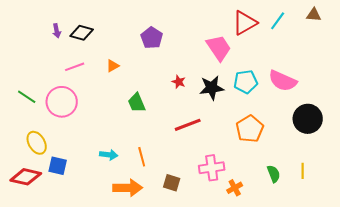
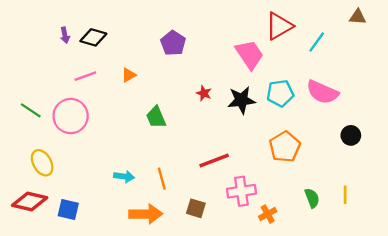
cyan line: (278, 21) -> (317, 42), moved
black circle: (308, 119) -> (351, 135), size x0.6
red line: (188, 125) -> (214, 160), moved
blue square: (58, 166) -> (68, 209), moved

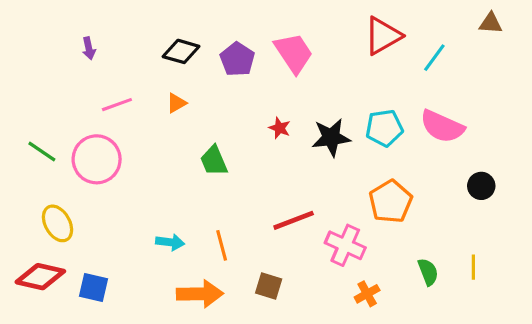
black diamond: (93, 37) -> (181, 51), moved
pink trapezoid: (249, 55) -> (294, 53), moved
pink cross: (241, 191) -> (345, 245), moved, turned 32

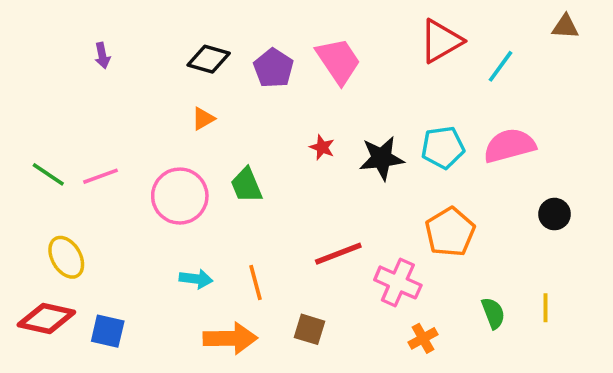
pink line: (117, 105) -> (101, 176), moved
pink semicircle: (442, 126) -> (509, 146), turned 141
pink circle: (97, 159) -> (180, 196), moved

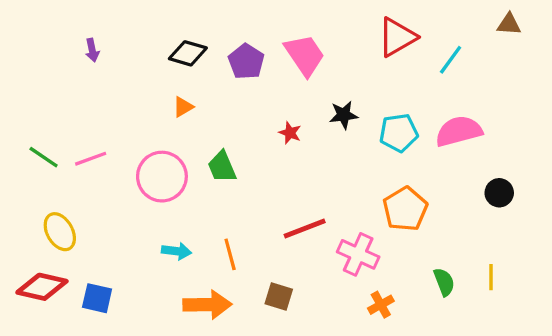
black star: (382, 158) -> (344, 115), moved, size x0.7

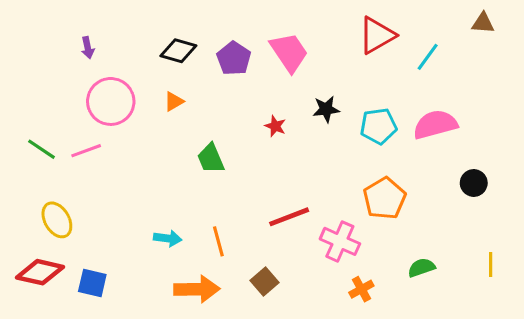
pink circle: (162, 177) -> (111, 101), moved
yellow line: (491, 277) -> (491, 265), moved
green semicircle: (444, 282) -> (421, 268), turned -88
brown square: (279, 297) -> (265, 281), turned 32

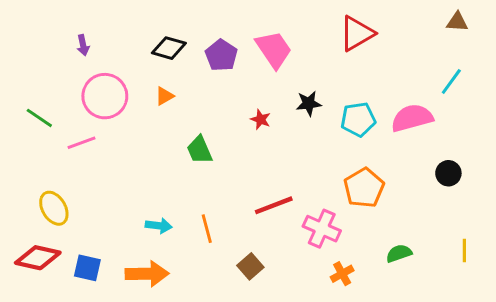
cyan line: (428, 57) -> (451, 82), moved
green line: (42, 149) -> (39, 118), moved
orange arrow: (197, 289) -> (147, 274), moved

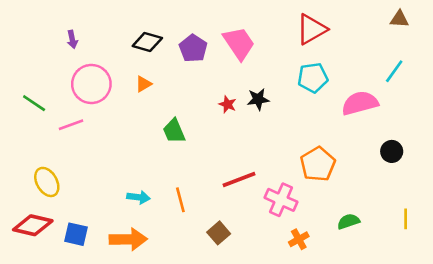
black star: (309, 103) -> (258, 99), moved
cyan pentagon: (358, 119) -> (313, 78), moved

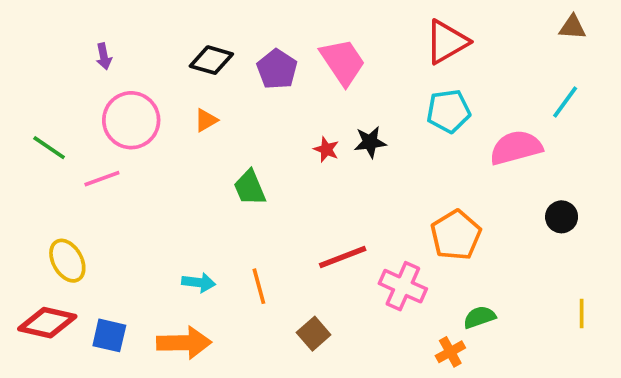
green semicircle: (348, 221) -> (479, 317), moved
orange cross: (299, 239) -> (450, 352), moved

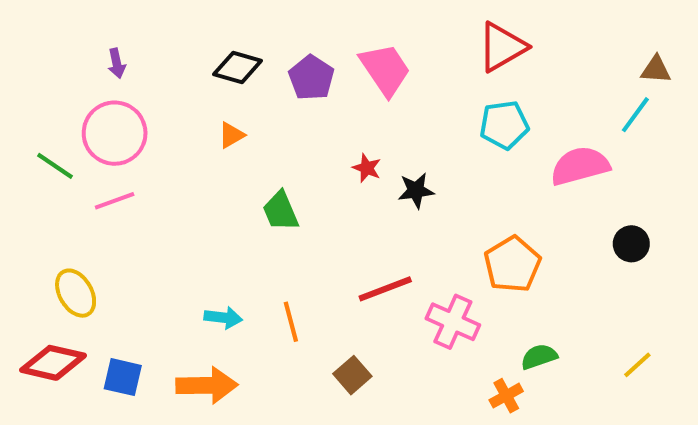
brown triangle: (572, 27) -> (656, 70), moved
pink circle: (131, 120) -> (115, 133), moved
black star: (370, 142) -> (416, 191), moved
yellow line: (582, 314) -> (637, 365), moved, turned 48

